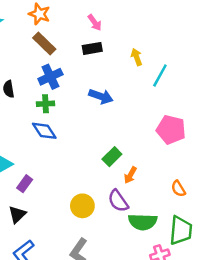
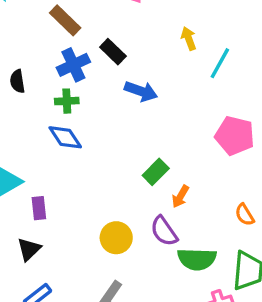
black rectangle: (92, 48) -> (113, 52), moved, turned 54
purple rectangle: (25, 184) -> (39, 208), turned -42

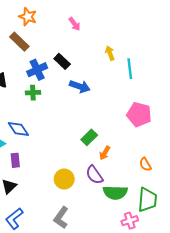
brown rectangle: (65, 20) -> (19, 42), moved
cyan line: (220, 63) -> (130, 69), turned -36
blue diamond: (65, 137) -> (18, 129), moved

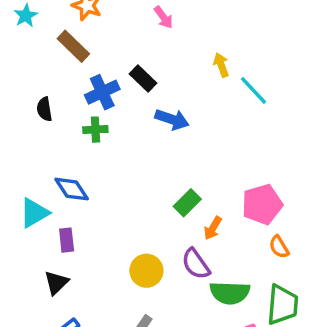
cyan line: (130, 69) -> (254, 90), turned -36
pink pentagon: (139, 114) -> (262, 204), moved, turned -30

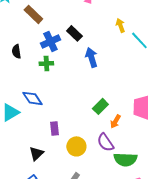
blue arrow: (172, 119) -> (91, 57), turned -126
purple rectangle: (67, 240) -> (54, 128), moved
black triangle: (56, 283) -> (36, 153), moved

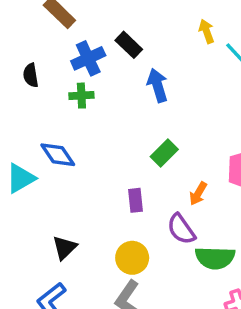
green rectangle: (100, 106) -> (164, 153), moved
purple rectangle: (54, 128) -> (136, 200), moved
yellow circle: (76, 146) -> (132, 258), moved

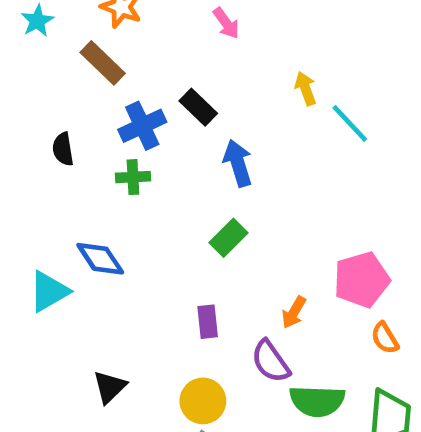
green rectangle: (164, 153) -> (229, 238), moved

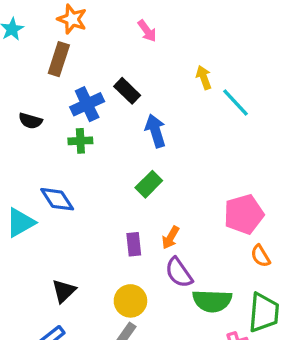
brown rectangle: (103, 63) -> (59, 59), turned 64
black semicircle: (63, 149) -> (30, 121), turned -65
orange arrow: (294, 312) -> (170, 238), moved

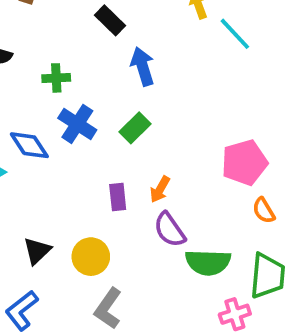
blue cross: (87, 104) -> (77, 124), moved, turned -32
yellow circle: (130, 301) -> (91, 257), moved

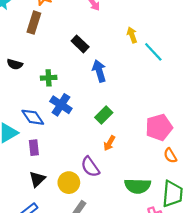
green rectangle: (135, 128) -> (104, 115), moved
purple rectangle: (118, 197) -> (34, 148), moved
purple semicircle: (170, 230) -> (90, 167), moved

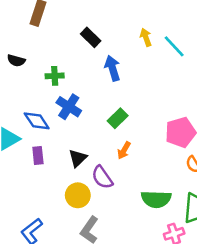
yellow arrow: (132, 35) -> (146, 37), moved
black triangle: (37, 179) -> (78, 158), moved

